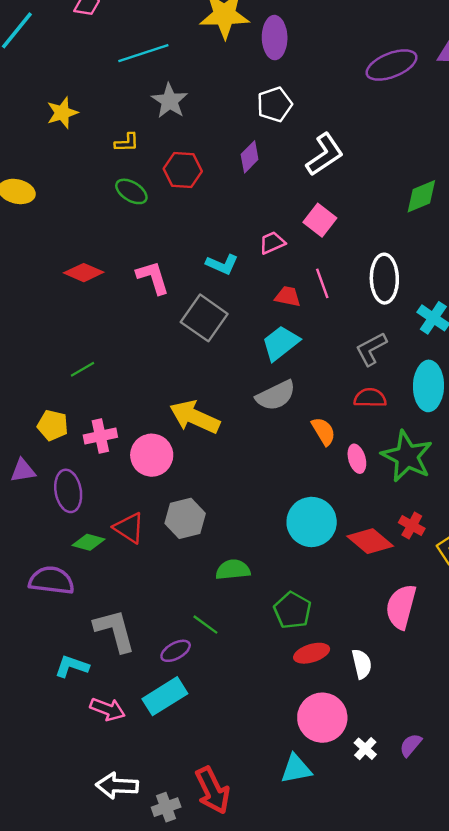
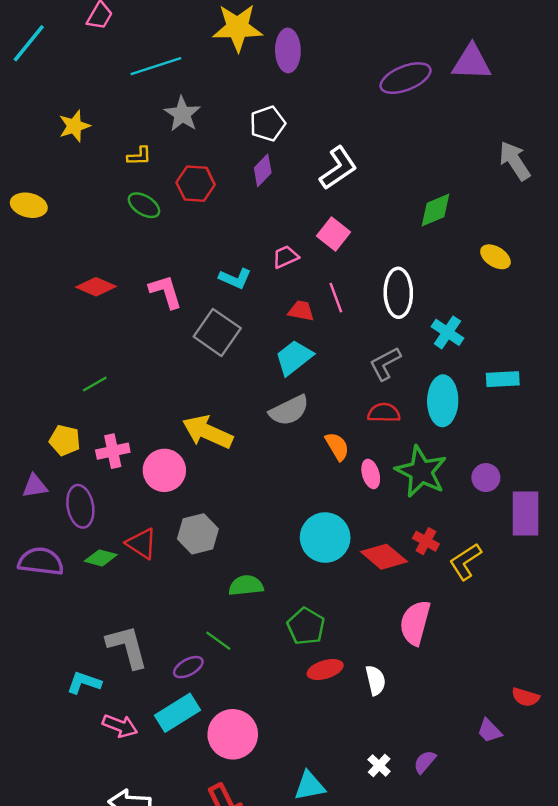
white pentagon: (275, 104) -> (268, 124), moved
purple semicircle: (51, 580) -> (41, 562), moved
pink circle: (322, 718) -> (233, 734), moved

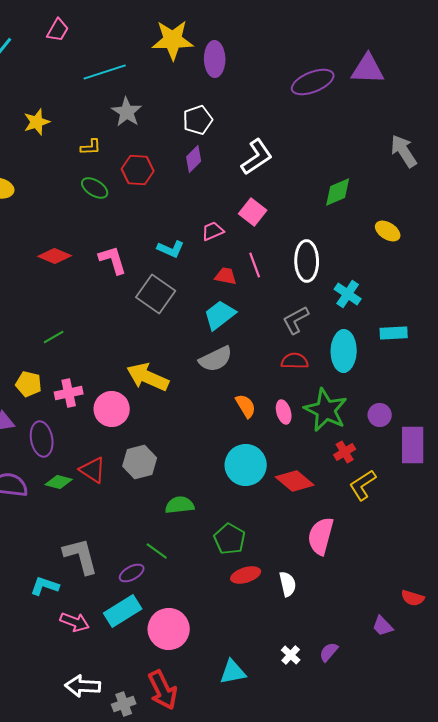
orange semicircle: (337, 446) -> (246, 406), moved
red cross: (426, 541) -> (345, 452), moved, turned 30

